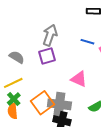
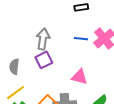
gray semicircle: (17, 57) -> (14, 67), turned -105

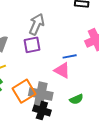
blue line: (81, 39) -> (70, 56), moved, turned -32

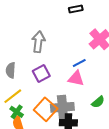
purple square: (32, 45) -> (41, 74), moved

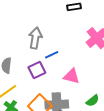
blue line: (79, 63) -> (52, 55), moved

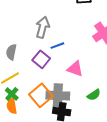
purple square: (37, 70) -> (41, 59), turned -30

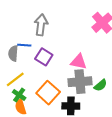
blue line: (57, 46) -> (24, 45), moved, turned 32
gray cross: (58, 96) -> (80, 82), moved

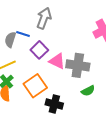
pink triangle: (79, 62) -> (57, 61), moved
gray cross: (80, 82) -> (78, 65), moved

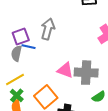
purple square: (39, 50) -> (21, 37), moved, turned 30

